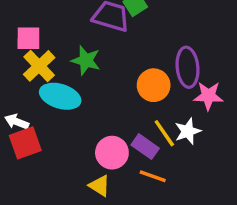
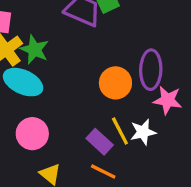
green star: (86, 60) -> (34, 50), moved
pink circle: (112, 153) -> (32, 134), moved

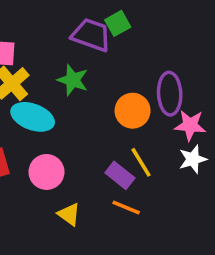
green star: (34, 50) -> (73, 80), moved
white star: (143, 132) -> (193, 159), moved

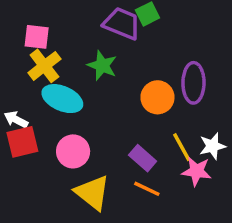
pink star: (190, 125) -> (197, 171), moved
yellow line: (141, 162) -> (182, 147), moved
yellow triangle: (69, 214) -> (92, 193), size x1.6

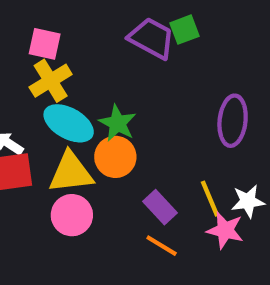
green star: (102, 66) -> (117, 123), moved
orange circle: (157, 97) -> (115, 157), moved
pink circle: (73, 151) -> (72, 215), moved
yellow triangle: (92, 193) -> (71, 173), moved, turned -51

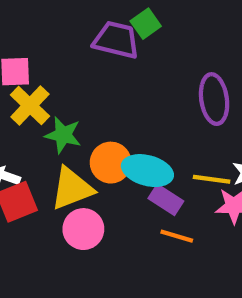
cyan ellipse: (69, 123) -> (147, 171), moved
green star: (117, 123) -> (63, 135), moved
yellow line: (210, 199) -> (212, 179), turned -45

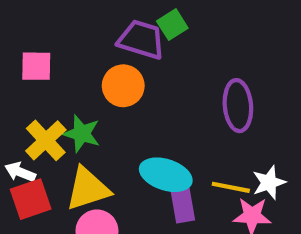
yellow cross: (30, 106) -> (46, 140), moved
orange circle: (111, 163) -> (123, 86), moved
purple rectangle: (166, 200) -> (183, 206), turned 44

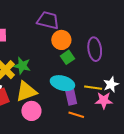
green square: (172, 25) -> (67, 57), moved
orange circle: (123, 86) -> (61, 40), moved

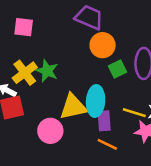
green square: (67, 57) -> (117, 69), moved
cyan ellipse: (62, 83) -> (96, 101), turned 70
yellow triangle: (26, 91) -> (73, 107), moved

